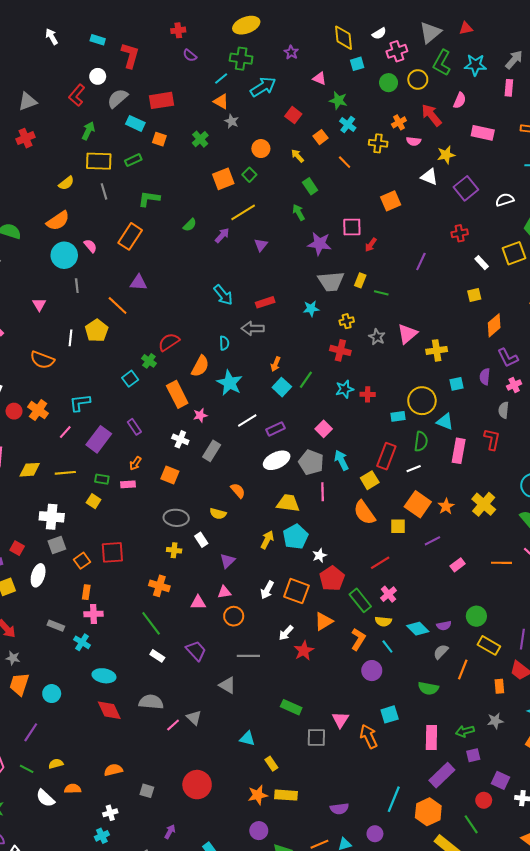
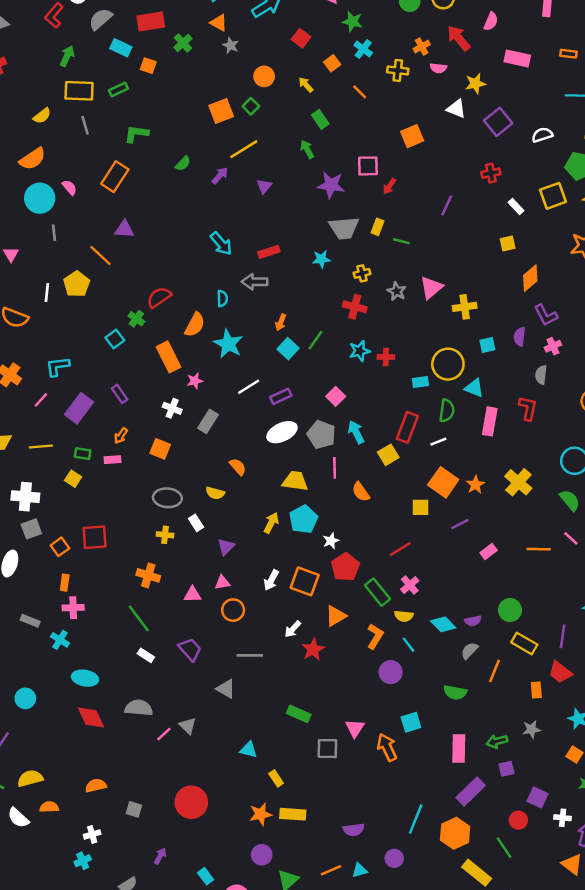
green cross: (200, 139) -> (183, 43), moved
orange semicircle: (364, 513) -> (361, 492), moved, size x0.7
yellow semicircle: (56, 764) -> (30, 778), size x1.5

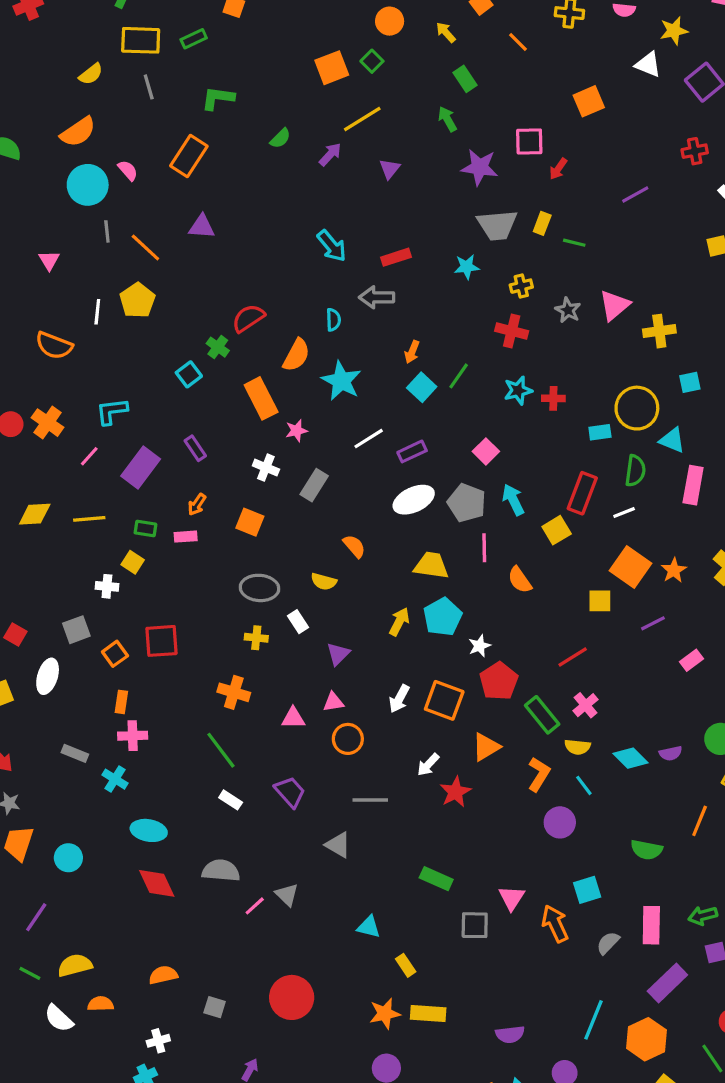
purple line: (447, 205) -> (635, 195), turned 36
orange line: (101, 255) -> (145, 248), moved
white cross: (25, 497) -> (107, 586), moved, size x0.6
gray semicircle: (469, 651) -> (608, 943), moved

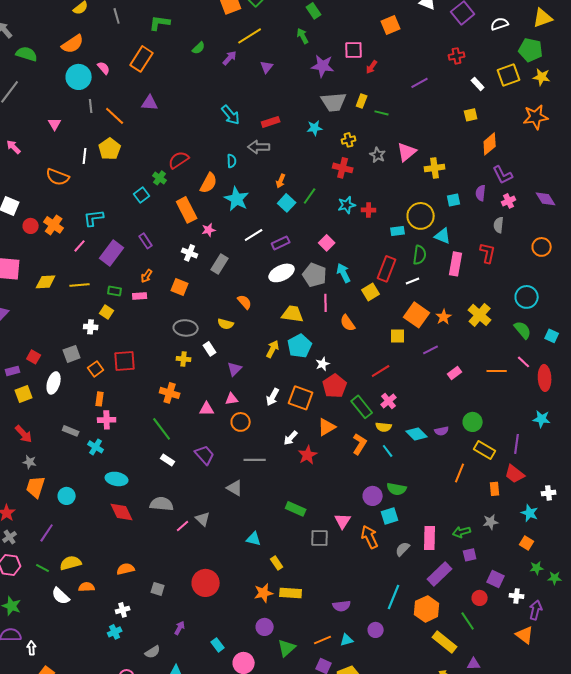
purple circle: (560, 822) -> (373, 496), moved
green semicircle: (647, 850) -> (397, 489), moved

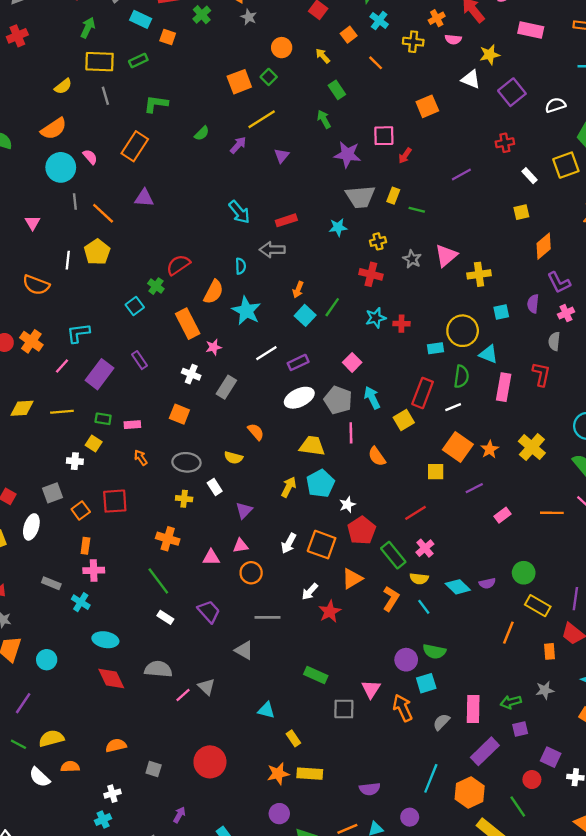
orange arrow: (147, 276) -> (141, 458), moved, turned 112

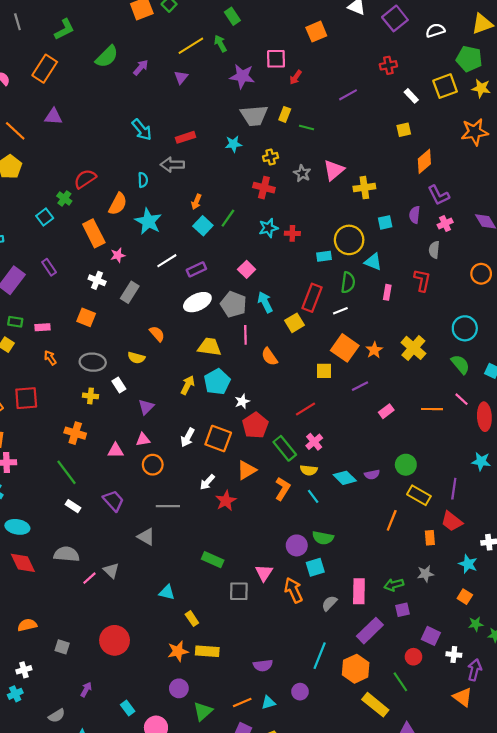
green L-shape: (156, 104) -> (64, 29), turned 145
yellow line: (262, 119) -> (191, 46), moved
green semicircle: (202, 133) -> (107, 57), size x1.6
pink rectangle: (504, 387) -> (387, 292), size x0.6

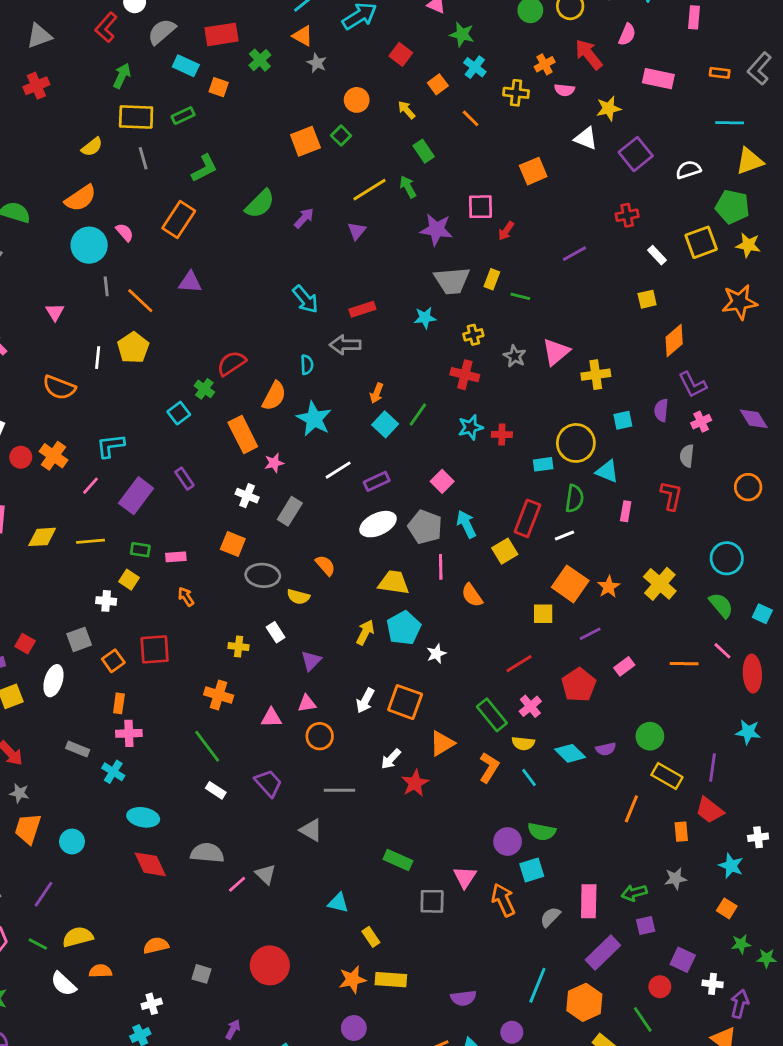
gray ellipse: (93, 362) -> (263, 575), moved
red pentagon: (255, 425) -> (579, 685), moved

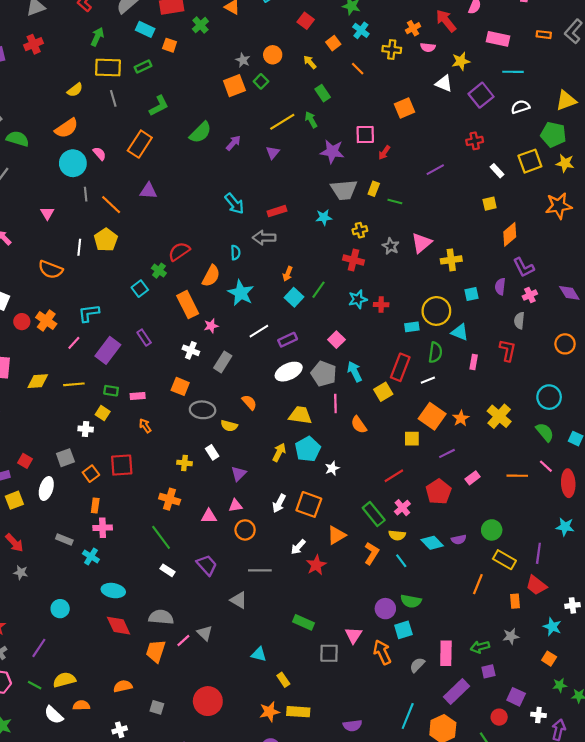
gray star: (317, 63) -> (243, 60), moved
cyan line: (730, 123) -> (513, 72), moved
orange trapezoid: (28, 829) -> (156, 651), moved

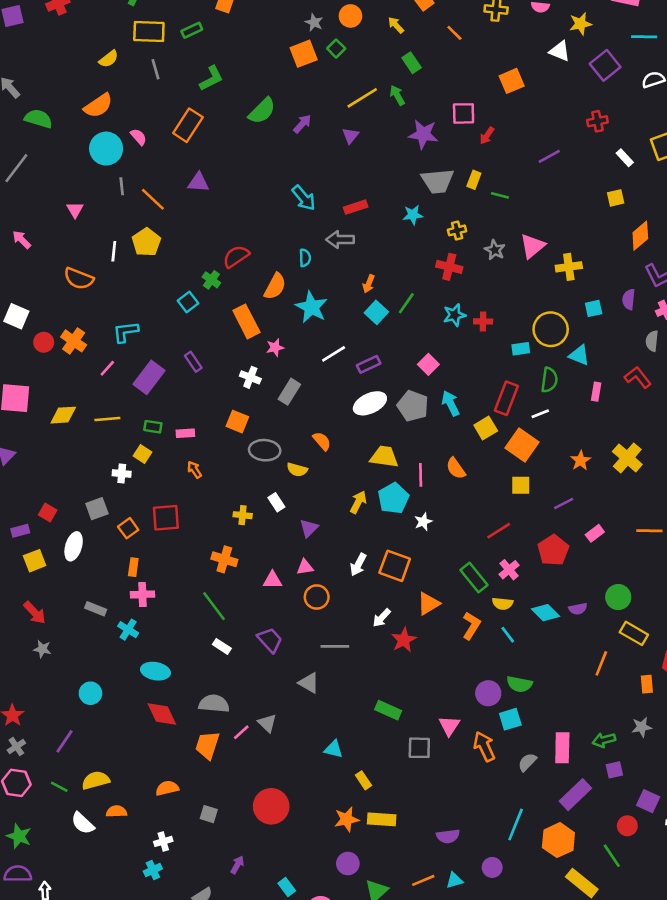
red L-shape: (508, 350) -> (638, 377), turned -50
pink line: (335, 403) -> (421, 475), moved
orange square: (432, 416) -> (522, 445), moved

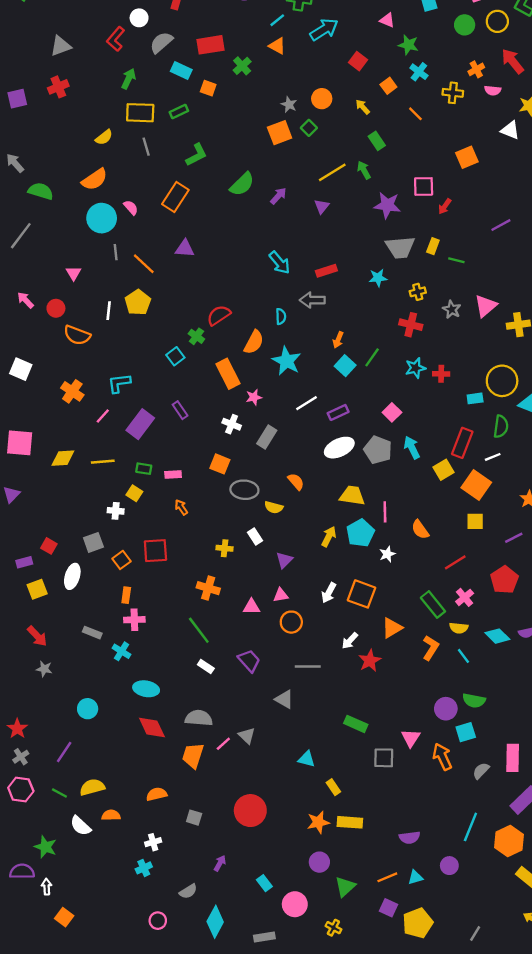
red circle: (44, 342) -> (56, 308), moved
orange semicircle: (456, 468) -> (420, 530), moved
green star: (19, 836) -> (45, 847), moved

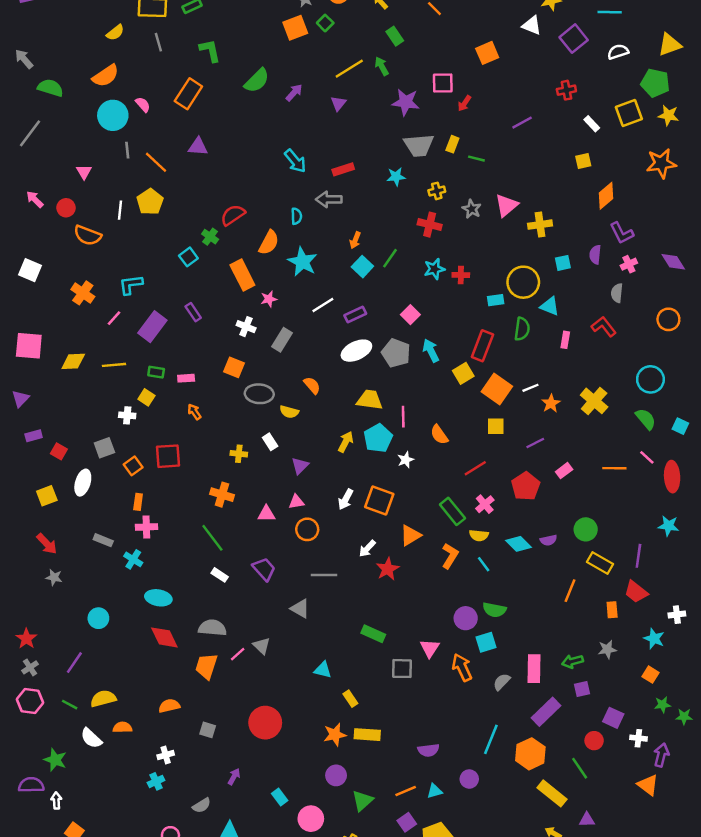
green L-shape: (196, 155) -> (210, 51), turned -75
white line: (493, 457) -> (530, 388), moved
purple rectangle: (24, 562) -> (34, 436), moved
purple square: (388, 908) -> (407, 822), turned 30

